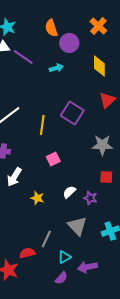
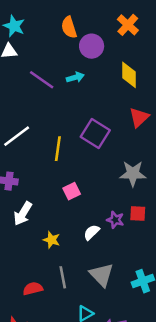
purple line: (23, 57) -> (42, 80), moved
purple star: (90, 198) -> (115, 220), moved
gray line: (46, 239) -> (63, 277), moved, turned -36
red semicircle: (27, 253) -> (33, 289), moved

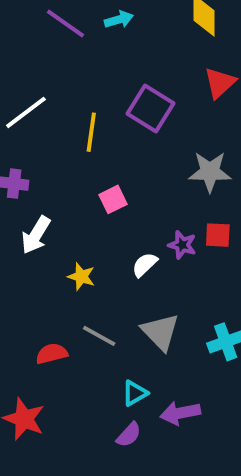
gray line: (63, 277) -> (99, 336), turned -50

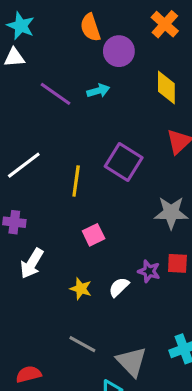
yellow star: (81, 277) -> (81, 289), moved
gray triangle: (160, 332) -> (132, 362), moved
red semicircle: (52, 354) -> (29, 374), moved

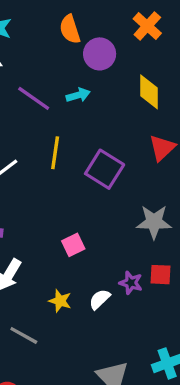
yellow line: (76, 181) -> (55, 153), moved
gray line: (82, 344) -> (24, 335), moved

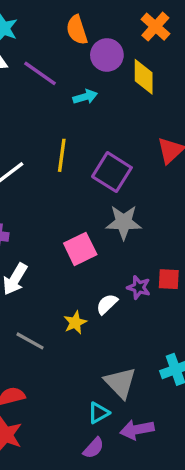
yellow diamond: (149, 92) -> (144, 77), moved
purple line: (34, 98) -> (40, 73), moved
gray star: (154, 222) -> (124, 222), moved
pink square: (73, 245) -> (80, 249), size x1.4
yellow star: (60, 301) -> (75, 323), moved, turned 30

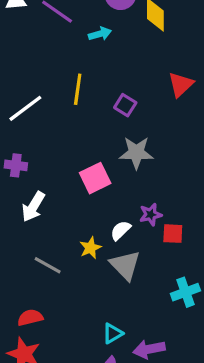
purple square: (112, 172) -> (125, 105), size x0.6
red square: (169, 279) -> (173, 234), moved
purple star: (139, 287) -> (151, 215), turned -30
gray triangle: (120, 383) -> (125, 265), moved

